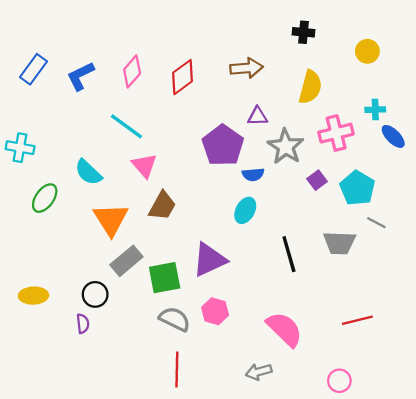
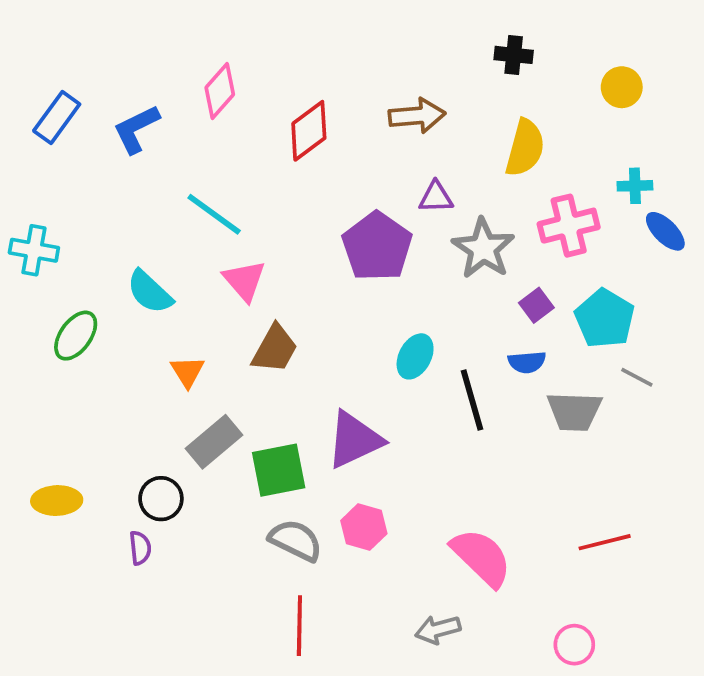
pink diamond: (132, 71) -> (220, 91), moved
blue semicircle: (253, 175) -> (527, 362), moved
orange triangle: (111, 219) -> (188, 372), size x0.6
black line: (289, 254) -> (472, 400), moved

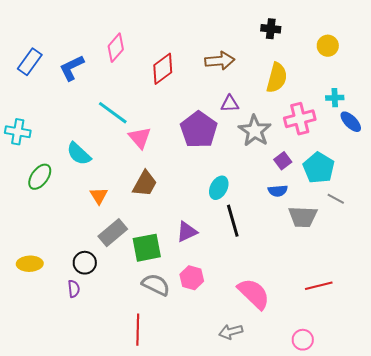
pink triangle: (244, 281) -> (140, 138), moved
black line: (472, 400) -> (233, 221), moved
purple triangle: (354, 440) -> (187, 232), size x0.7
red line: (299, 626) -> (138, 330), moved

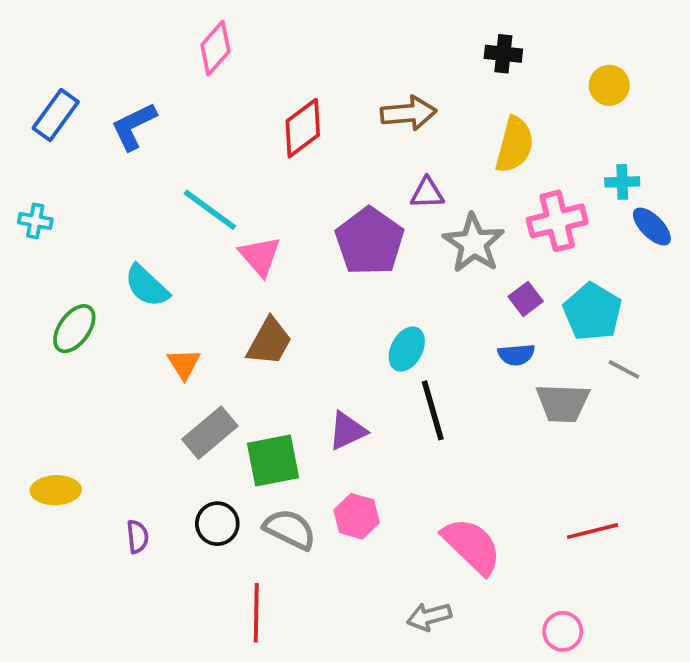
pink diamond: (116, 48) -> (215, 48), moved
cyan cross: (18, 132) -> (35, 221), moved, size x0.7
black circle: (85, 263) -> (217, 524), moved

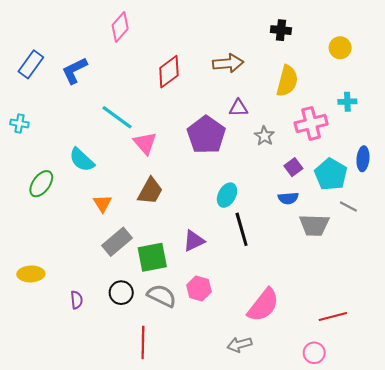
blue ellipse: (652, 226) -> (363, 159), moved, turned 50
gray star: (474, 243) -> (264, 136), size x0.6
red line: (592, 531) -> (333, 316), moved
pink semicircle: (472, 546) -> (263, 305), turned 84

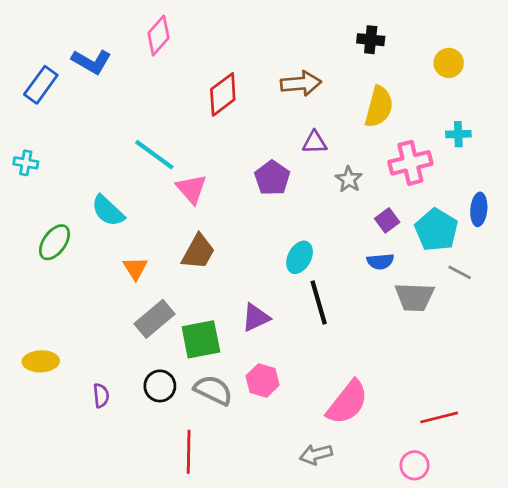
blue L-shape: (74, 71) -> (91, 62), moved, turned -124
purple pentagon: (206, 135) -> (272, 178), size x0.7

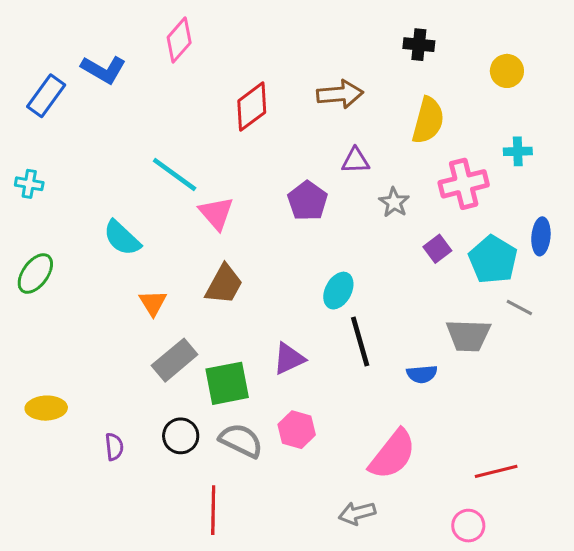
green ellipse: (54, 242) -> (35, 274), moved
blue semicircle: (380, 261) -> (422, 374), moved

